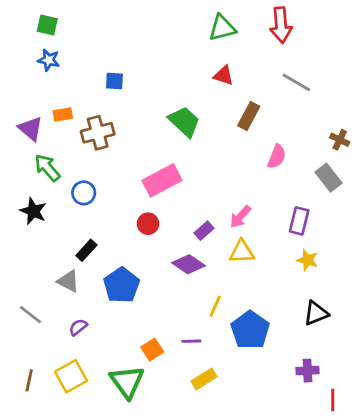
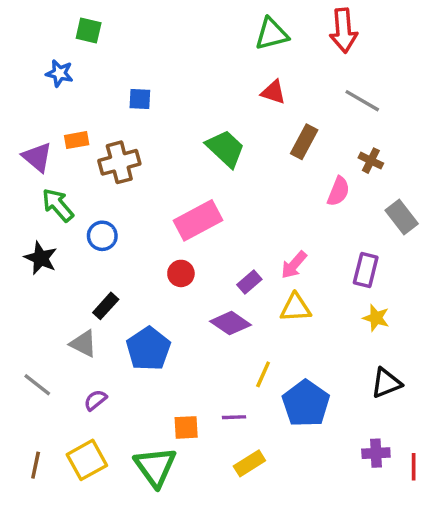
green square: (47, 25) -> (89, 31), moved
brown cross: (340, 140) -> (371, 161), moved
orange square: (152, 350) -> (186, 427), turned 30
red line: (333, 400) -> (414, 467), moved

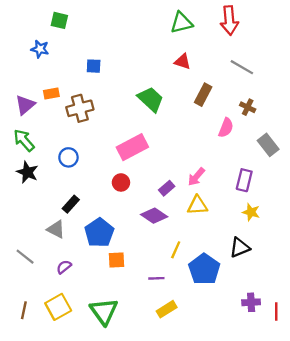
purple triangle: (37, 157) -> (25, 105), turned 40
green arrow: (58, 205) -> (24, 140), moved
black triangle: (386, 383) -> (240, 248), moved
orange square: (186, 427) -> (116, 260), moved

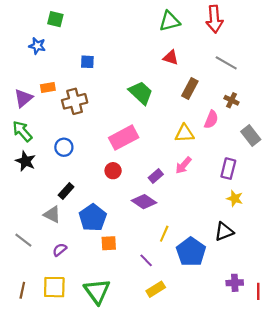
yellow triangle: (197, 205) -> (185, 133), moved
purple line: (156, 278) -> (146, 260), turned 48
yellow square: (58, 307) -> (54, 287), turned 30

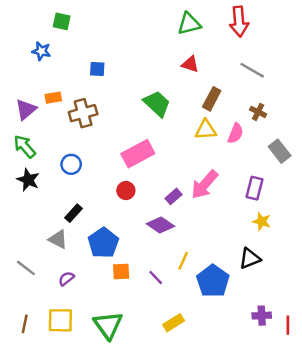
yellow triangle: (185, 133) -> (206, 130), moved
pink arrow: (183, 165) -> (205, 185), size x1.5
purple line: (146, 260) -> (156, 277), moved

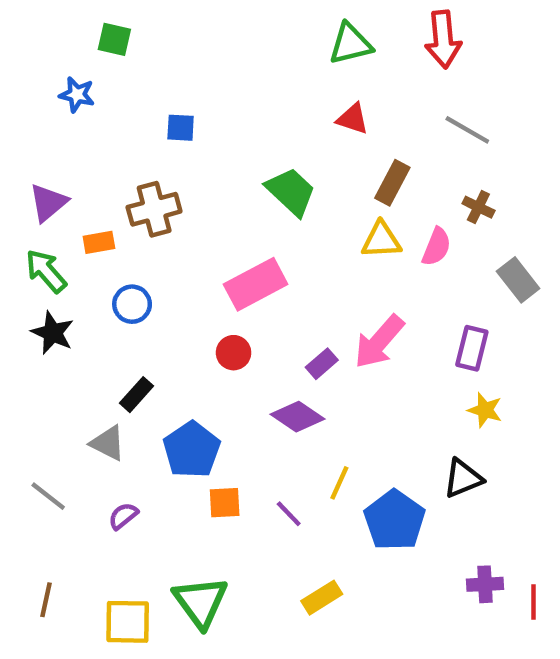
orange rectangle: (53, 98) -> (99, 242), moved
yellow square: (60, 320) -> (128, 622), moved

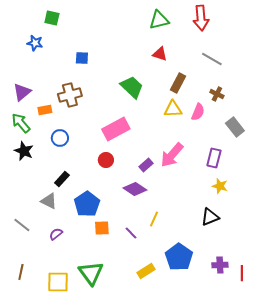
blue pentagon: (395, 520) -> (179, 257), moved

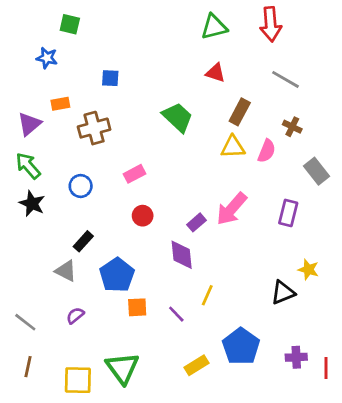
orange rectangle: (45, 110) -> (60, 104), moved
pink rectangle: (116, 129) -> (135, 174), moved, size x0.6
yellow star: (220, 186) -> (308, 270), moved
purple diamond: (135, 189) -> (182, 255), turned 50
gray line: (22, 225) -> (25, 322), moved

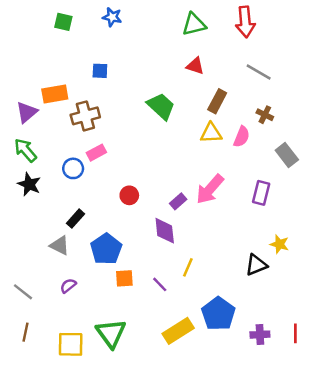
blue star: (47, 58) -> (112, 17), moved
orange rectangle: (60, 104) -> (55, 94), size x1.5
pink rectangle: (135, 174) -> (96, 153), moved
purple cross: (296, 357) -> (260, 335), moved
yellow rectangle: (197, 365) -> (178, 331), size x1.4

